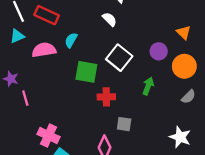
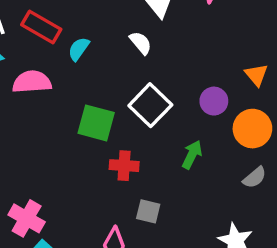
cyan semicircle: (71, 40) -> (79, 49), moved

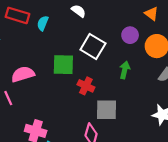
pink semicircle: (32, 82) -> (23, 74), moved
red cross: (124, 166) -> (86, 86), turned 35
gray square: (148, 211) -> (107, 110), size x1.5

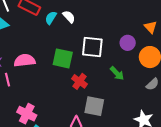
white semicircle: (79, 11) -> (69, 17), moved
white square: (93, 47) -> (92, 47), turned -35
green arrow: (125, 70) -> (117, 73), turned 112

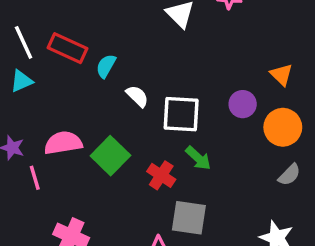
white semicircle: (69, 17) -> (137, 96), moved
green square: (63, 58) -> (110, 156), moved, turned 35
green arrow: (117, 73) -> (198, 158), moved

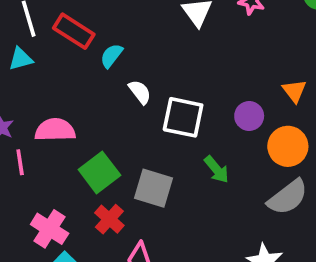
green square: (110, 156) -> (99, 172), moved
green arrow: (198, 158) -> (217, 169), moved
red cross: (161, 175) -> (109, 219), moved
gray semicircle: (289, 175) -> (288, 197), size x1.6
gray square: (189, 218) -> (154, 188), moved

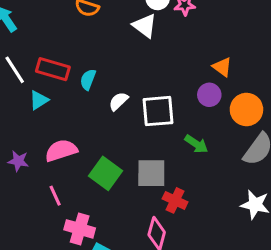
cyan triangle: (21, 59) -> (39, 100), moved
orange triangle: (294, 91) -> (222, 67), moved
white semicircle: (140, 92) -> (118, 101), turned -80
pink line: (20, 162) -> (55, 196), moved
red cross: (109, 219) -> (175, 200), moved

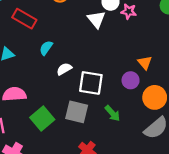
red rectangle: (53, 69) -> (24, 19), moved
gray square: (151, 173) -> (77, 112), moved

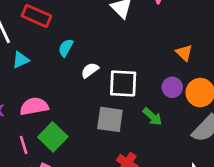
purple circle: (131, 80) -> (172, 87), moved
green square: (42, 118) -> (53, 137), moved

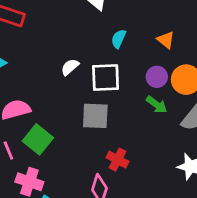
cyan semicircle: (66, 48) -> (119, 39), moved
green arrow: (152, 117) -> (157, 105), moved

